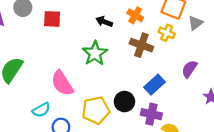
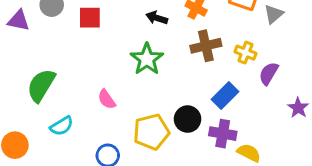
yellow cross: (167, 33) -> (245, 53), moved
brown cross: (141, 45) -> (206, 46), turned -30
pink semicircle: (62, 83) -> (107, 99), size x0.6
cyan semicircle: (41, 110) -> (62, 126), moved

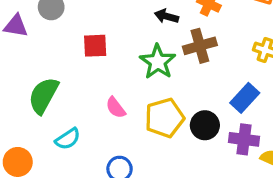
red square: (90, 18) -> (95, 46), moved
brown cross: (206, 46) -> (200, 46), moved
yellow pentagon: (151, 132) -> (165, 118), moved

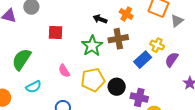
blue rectangle: (245, 98) -> (143, 60), moved

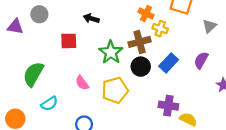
black arrow: (100, 19) -> (91, 18), moved
gray triangle: (177, 21) -> (209, 26), moved
yellow cross: (157, 45) -> (160, 29), moved
black circle: (117, 87) -> (141, 67), moved

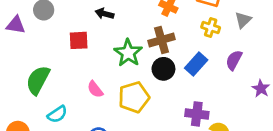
yellow cross: (160, 29) -> (211, 27), moved

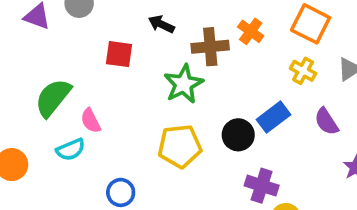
brown cross: (162, 40) -> (210, 47), moved
purple semicircle: (234, 60) -> (326, 122), turned -72
black circle: (163, 69) -> (238, 135), moved
pink semicircle: (95, 89) -> (91, 121), moved

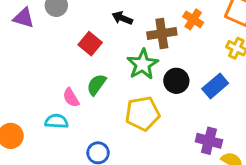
red square: (119, 54) -> (90, 44), turned 35
green semicircle: (53, 98) -> (96, 85), moved, size x0.7
black circle: (238, 135) -> (176, 81), moved
cyan semicircle: (71, 150) -> (56, 121), turned -150

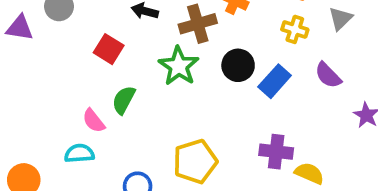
black circle: (176, 81) -> (238, 65), moved
yellow pentagon: (142, 114) -> (195, 161), moved

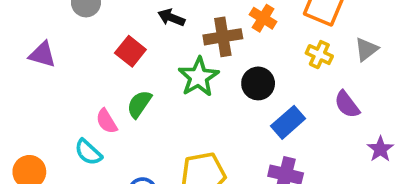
purple triangle: (20, 28) -> (42, 55), moved
blue rectangle: (275, 81) -> (288, 122), moved
cyan semicircle: (79, 153) -> (88, 152), turned -140

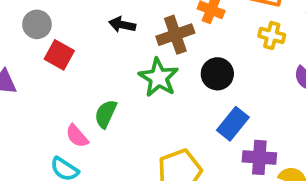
red square: (130, 51) -> (59, 55), moved
blue rectangle: (288, 122) -> (233, 124), moved

